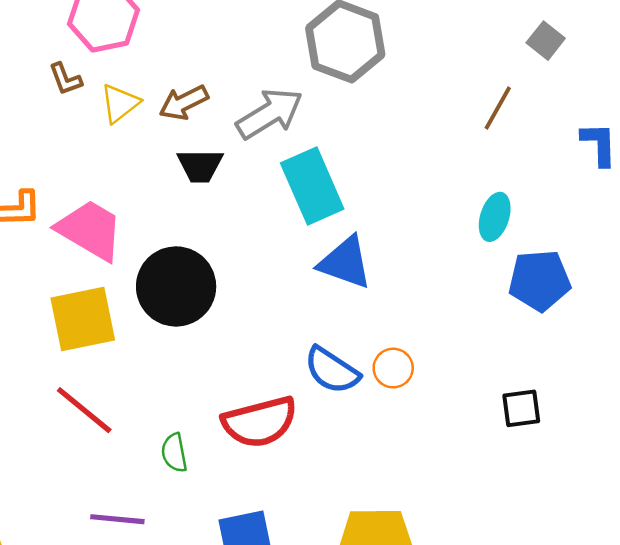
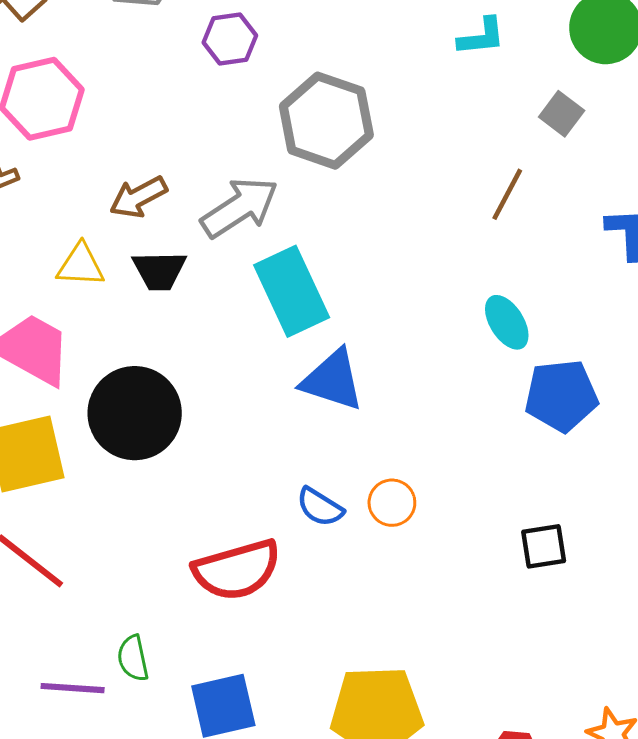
yellow triangle: (120, 103) -> (81, 265), moved, turned 42
cyan ellipse: (495, 217) -> (507, 322), turned -48
blue semicircle: (332, 370) -> (320, 507), size x0.7
green semicircle: (174, 453) -> (133, 658), moved

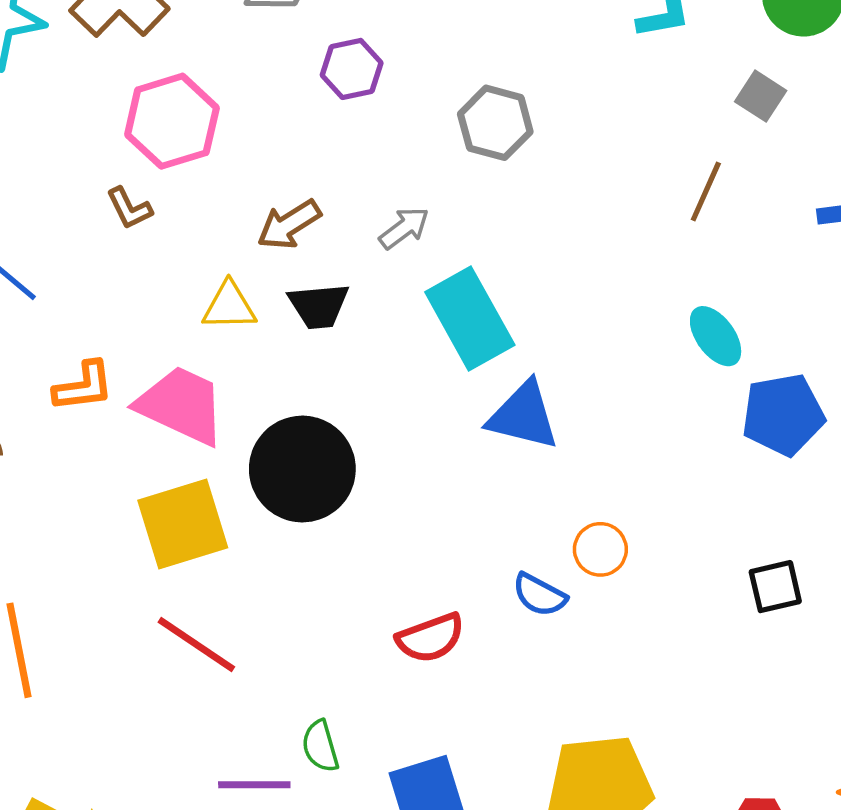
purple hexagon: (230, 39) -> (352, 69), moved
gray hexagon: (326, 121) -> (495, 123), size x0.7
gray arrow: (240, 207) -> (404, 228), size x0.6
blue semicircle: (320, 507) -> (539, 595), moved
red semicircle: (237, 570) -> (430, 638), size x0.7

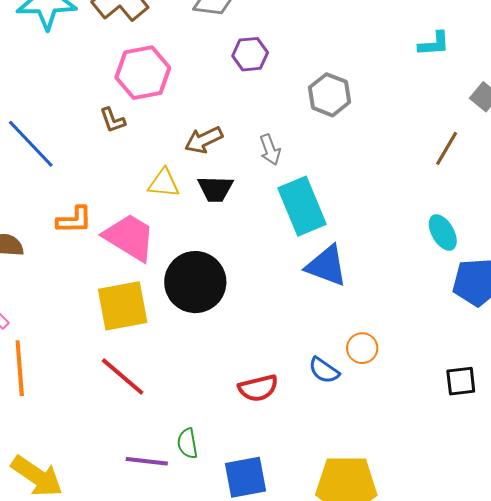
gray arrow: (404, 228) -> (270, 150), turned 100

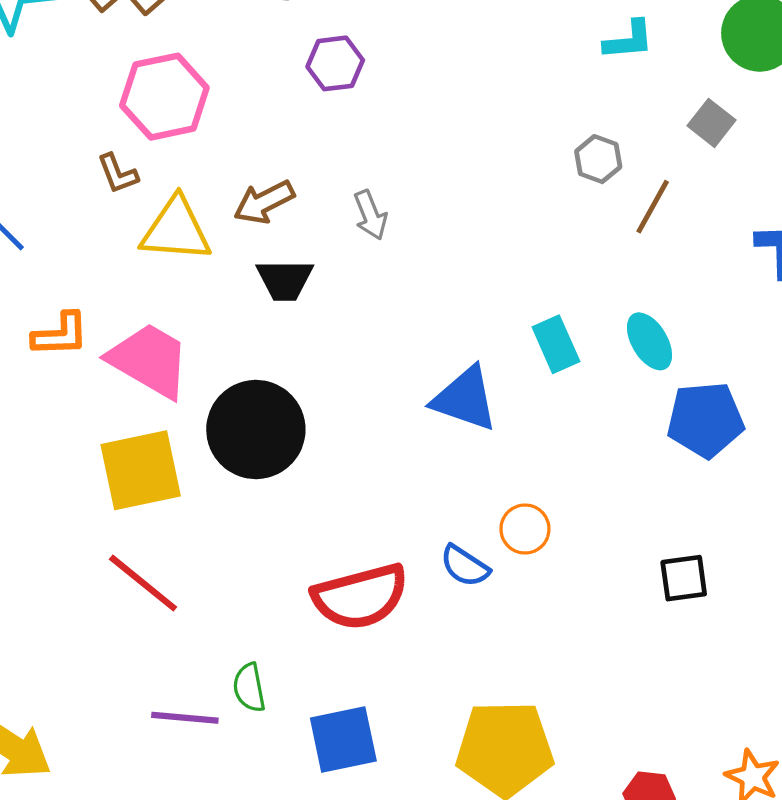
gray hexagon: (330, 95) -> (598, 159), moved, size x0.7
yellow triangle: (164, 183) -> (176, 230), moved, size x1.4
cyan rectangle: (302, 206) -> (556, 344), moved, size x0.6
red semicircle: (258, 388) -> (360, 597), size x1.5

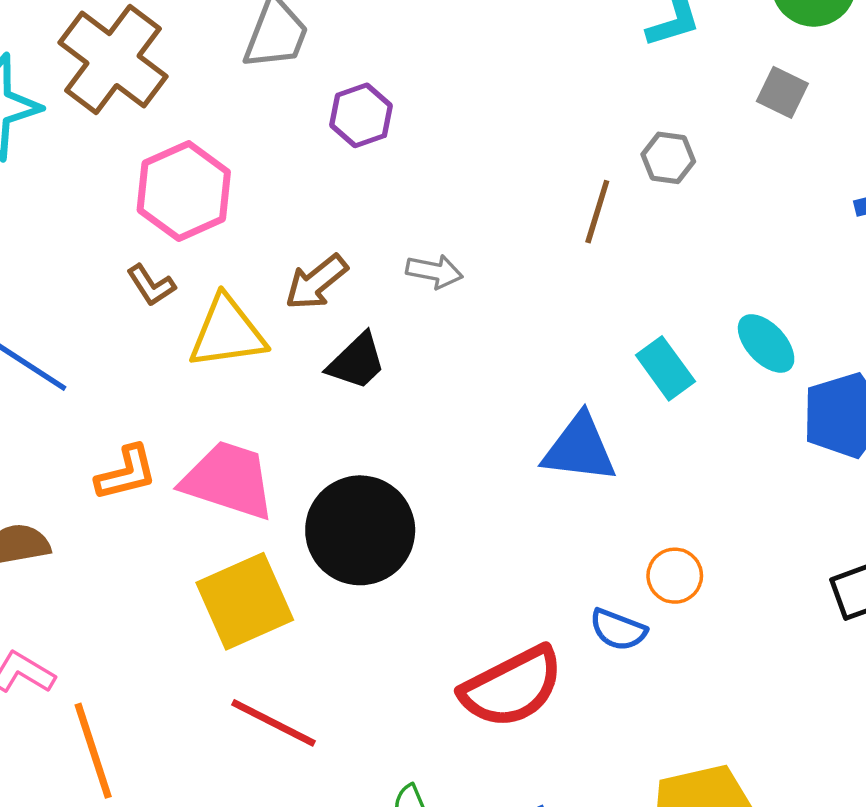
brown line: (653, 207) -> (597, 212), moved
gray arrow: (370, 215) -> (434, 271), turned -45
black trapezoid: (285, 280) -> (357, 362), turned -32

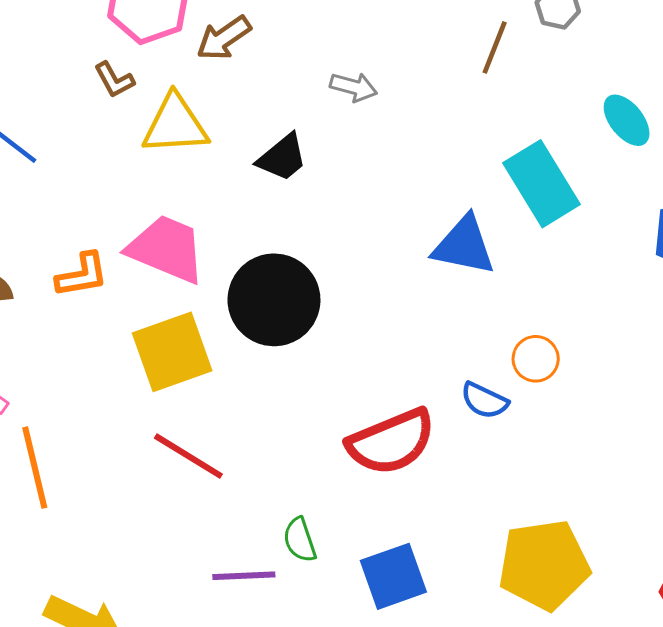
brown arrow: (316, 282) -> (224, 38), moved
cyan ellipse: (766, 343) -> (627, 120), moved
cyan rectangle: (665, 368) -> (542, 184), size x1.6
orange L-shape: (126, 473) -> (82, 275), moved

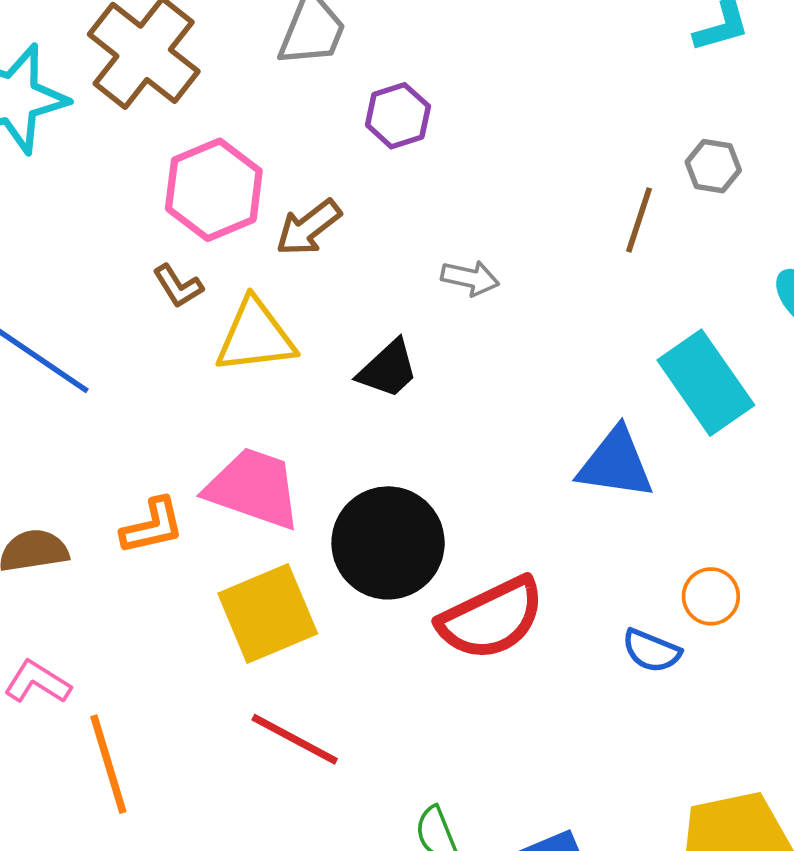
red semicircle: (391, 442) -> (491, 618), moved

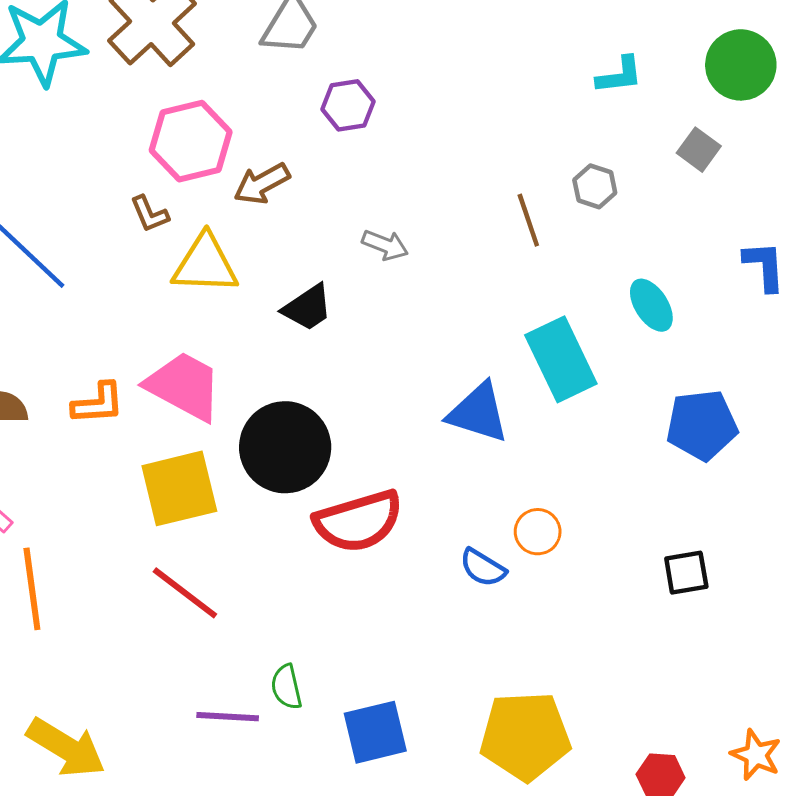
brown line: (639, 220) -> (528, 220), turned -46

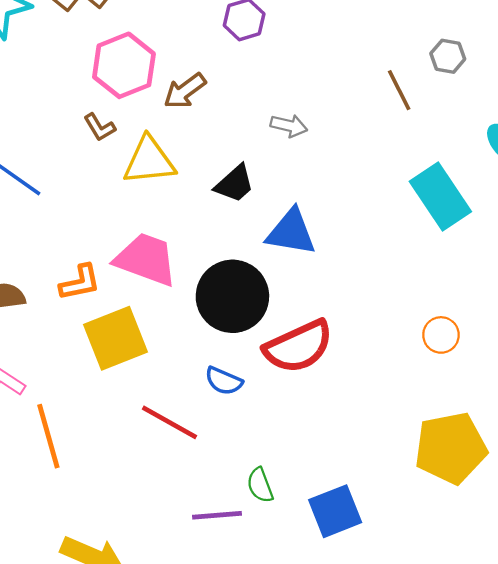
blue triangle: (478, 413) -> (291, 232), moved
yellow square: (179, 488) -> (116, 338), moved
blue semicircle: (483, 568) -> (224, 381), moved
yellow pentagon: (525, 736) -> (451, 448), moved

